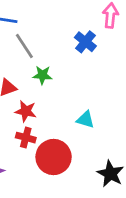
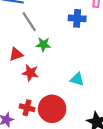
blue cross: (85, 42) -> (77, 18), turned -35
red cross: (26, 138) -> (27, 108), moved

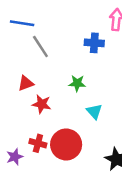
green star: (43, 45) -> (77, 83), moved
cyan triangle: (77, 79) -> (94, 111), turned 32

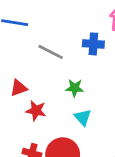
gray line: (40, 47) -> (51, 52), moved, turned -30
cyan triangle: (94, 111) -> (83, 117), moved

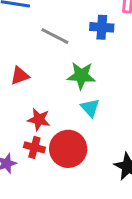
green star: (75, 88) -> (81, 76), size x1.4
red star: (36, 111) -> (39, 120), moved

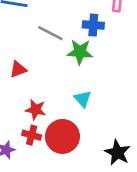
green star: (81, 76) -> (80, 52), moved

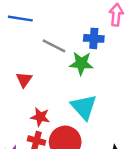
red triangle: (18, 69) -> (24, 80), turned -35
cyan triangle: (83, 99) -> (84, 107), size x1.6

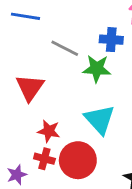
red triangle: (24, 80) -> (30, 88), size x1.5

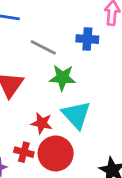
green star: (97, 69) -> (62, 78), moved
red star: (49, 131) -> (42, 123), moved

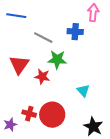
cyan triangle: (76, 115) -> (83, 91), moved, size x0.6
red star: (42, 123) -> (42, 77), moved

